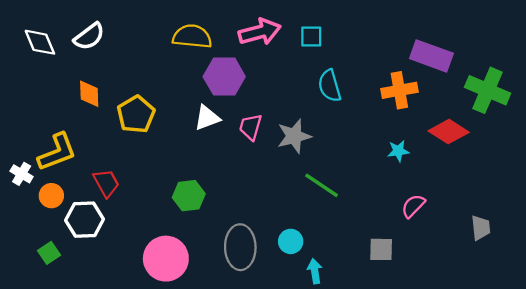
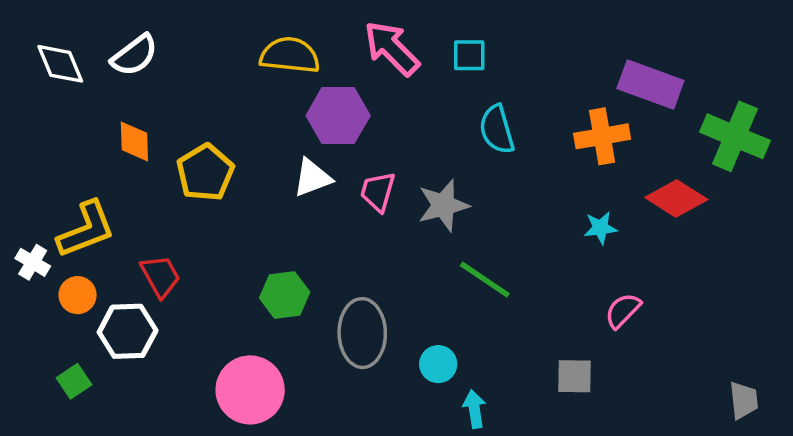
pink arrow: (260, 32) -> (392, 48), turned -120
gray trapezoid: (481, 228) -> (744, 400), moved
gray ellipse: (240, 247) -> (362, 333), moved

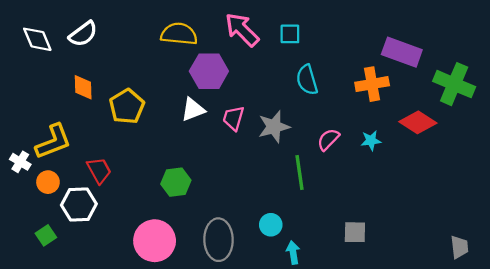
green line: (485, 280) -> (300, 173), turned 48
pink semicircle: (623, 311) -> (328, 139), moved
gray ellipse: (362, 333) -> (219, 240), moved

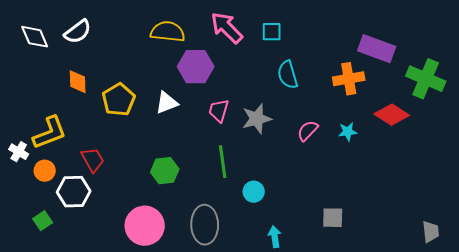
white triangle: (193, 110) -> (167, 103), moved
green line: (300, 173) -> (223, 162), moved
cyan circle: (271, 225) -> (254, 192), moved

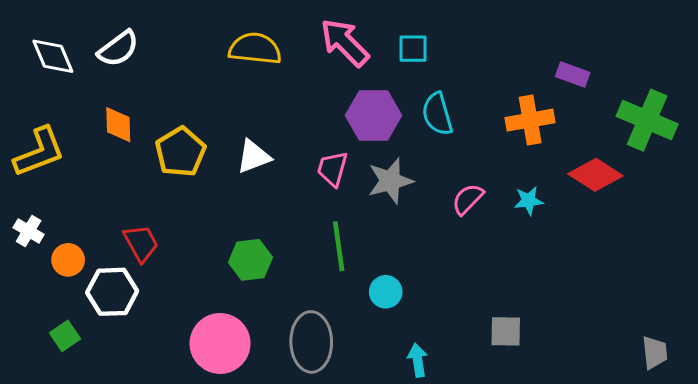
purple rectangle: (377, 49) -> (573, 74), size x0.6
purple hexagon: (196, 67) -> (374, 115), moved
yellow L-shape: (50, 133) -> (39, 152), moved

